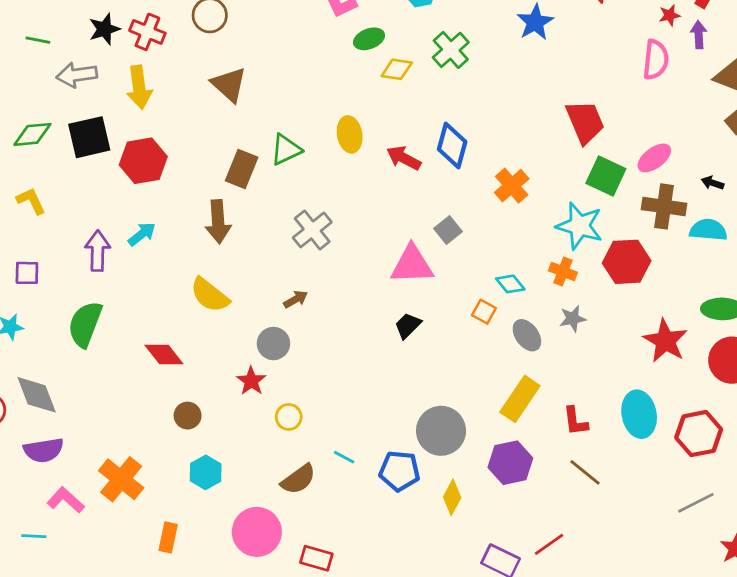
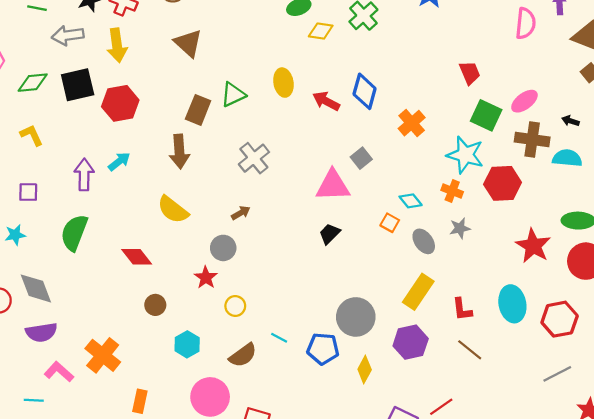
red trapezoid: (585, 122) -> (470, 73), size x0.7
cyan hexagon: (206, 472) -> (187, 344), moved

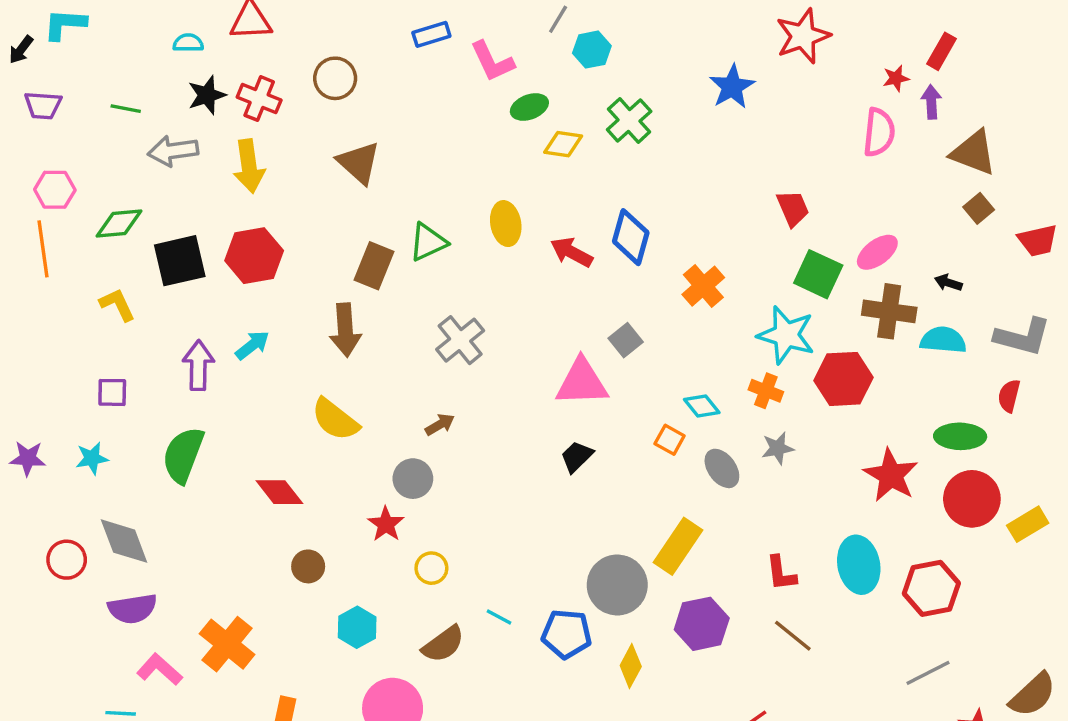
black square: (78, 85) -> (180, 261), moved
yellow rectangle: (418, 292) -> (678, 546), moved

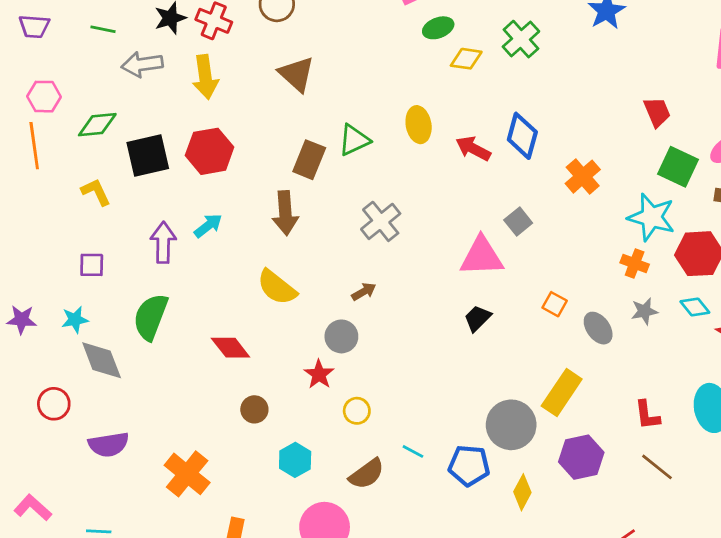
cyan diamond: (702, 406) -> (695, 307), moved
gray diamond: (124, 541) -> (102, 360), moved
pink L-shape: (159, 669) -> (33, 508), moved

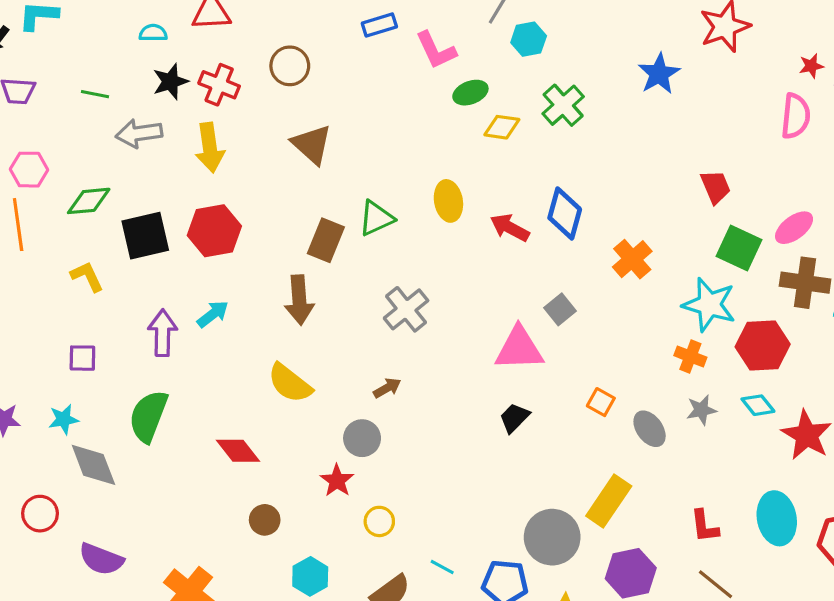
purple semicircle: (109, 444) -> (101, 559), turned 30

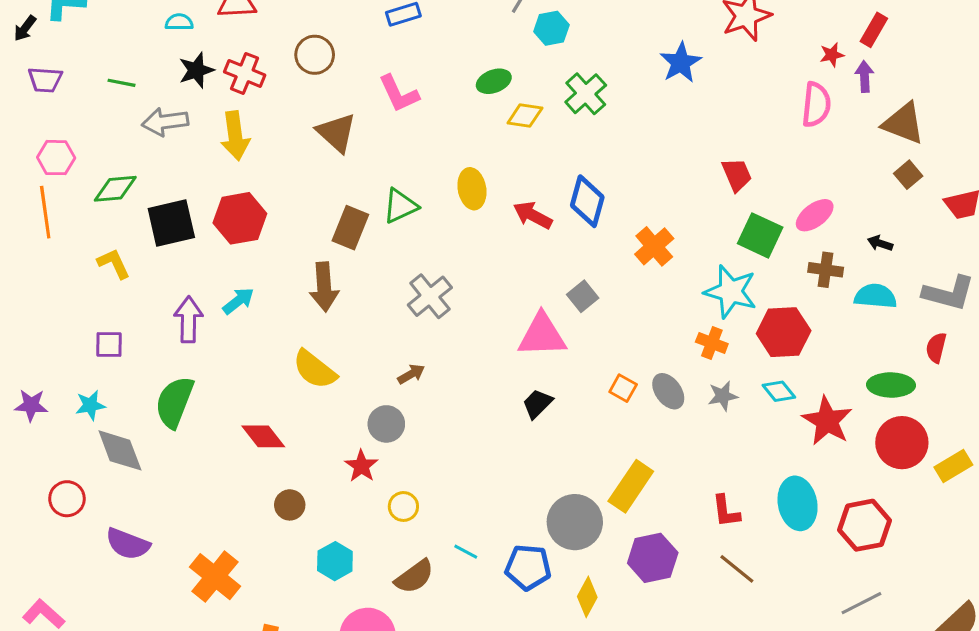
pink L-shape: (436, 50) -> (399, 94), moved
brown cross: (805, 283) -> (826, 270), size x0.7
gray ellipse: (650, 429) -> (668, 391), moved

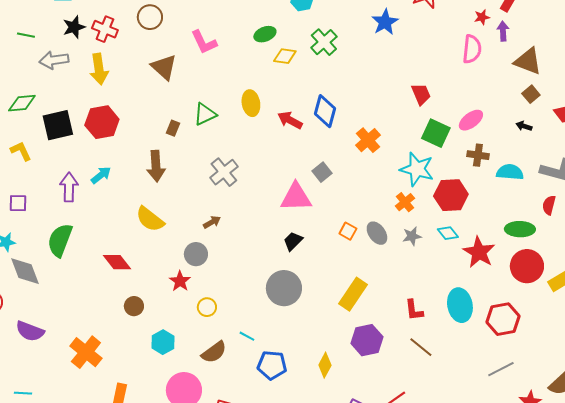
brown rectangle: (350, 228) -> (173, 128), size x0.6
black arrow: (880, 243) -> (524, 126), moved
orange cross: (712, 343) -> (405, 202), turned 30
gray circle: (575, 522) -> (284, 288), moved
blue pentagon: (528, 567) -> (272, 365), moved

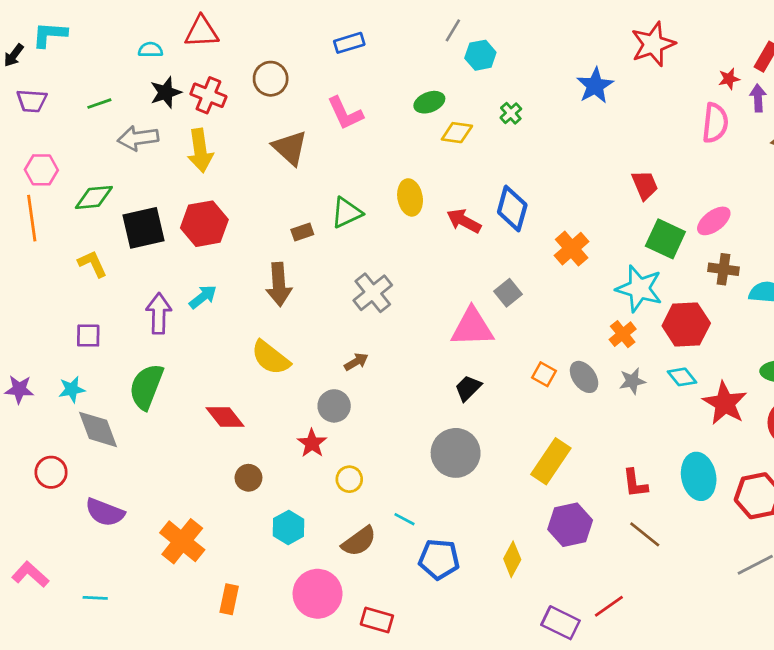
green line: (26, 35) -> (99, 104), turned -30
green cross: (324, 42) -> (511, 113), size x0.6
brown rectangle: (173, 128) -> (302, 232), turned 49

